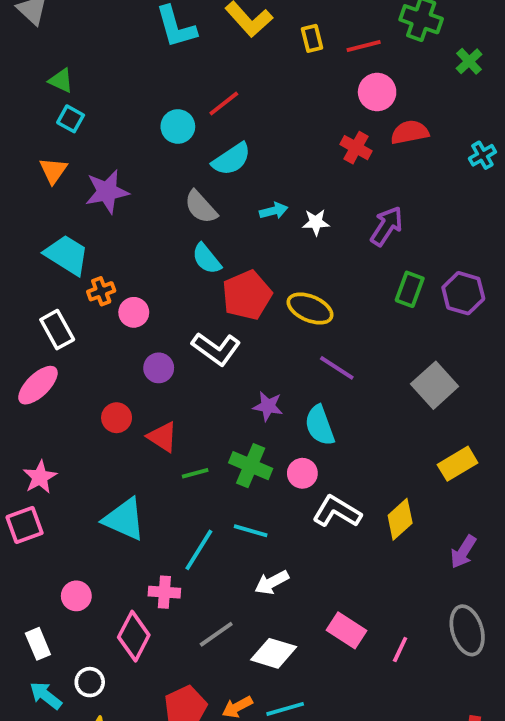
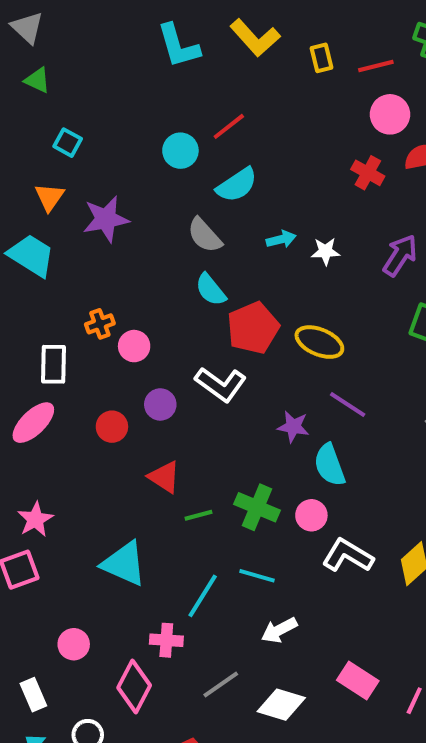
green triangle: (61, 81) -> (37, 80), moved
cyan trapezoid: (67, 255) -> (31, 255), moved
white rectangle: (57, 330) -> (54, 364), turned 30
purple star: (268, 406) -> (293, 427), moved
red circle: (117, 418) -> (112, 427), moved

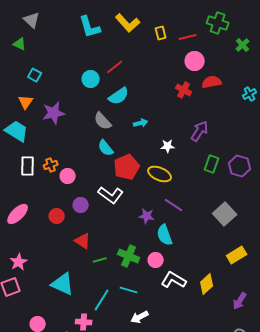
gray triangle: (27, 28) -> (32, 20), moved
white star: (326, 251) -> (168, 146), moved
white rectangle: (54, 364) -> (28, 166), moved

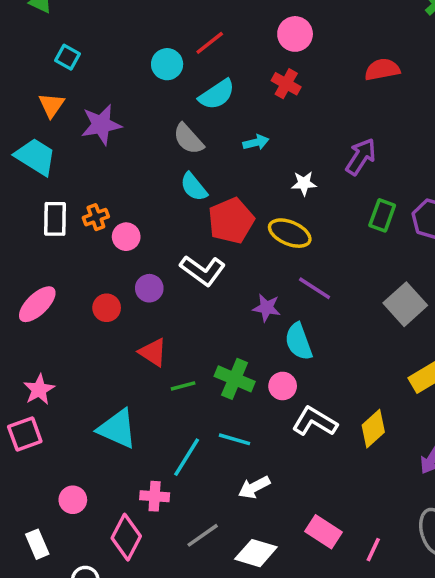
pink circle: (195, 61) -> (295, 34), moved
red cross: (184, 90) -> (286, 84), moved

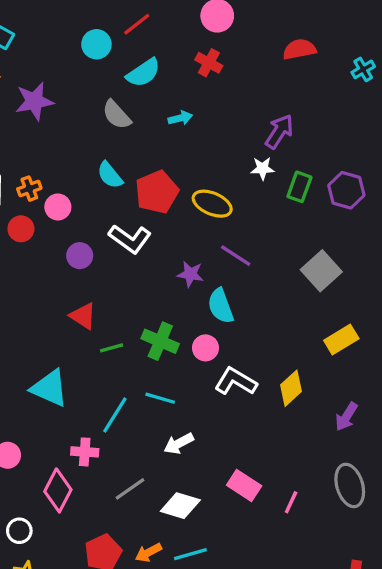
white star: (304, 183) -> (263, 168), moved
cyan semicircle: (194, 187) -> (110, 175), moved
red circle: (107, 308) -> (21, 229), moved

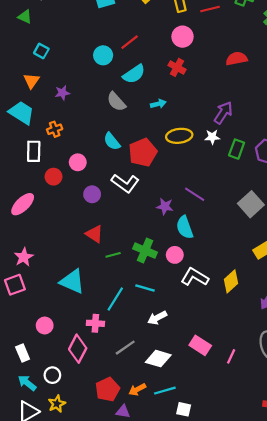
purple star: (34, 101) -> (62, 93), size x0.6
orange cross: (29, 189) -> (55, 129), moved
yellow ellipse: (212, 204) -> (179, 136), moved, turned -30

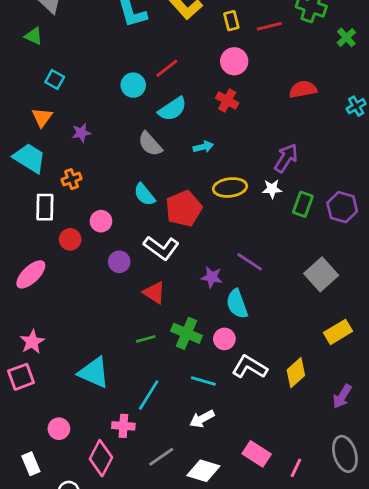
red triangle: (94, 234) -> (154, 293), moved
cyan line: (145, 288) -> (203, 381), moved

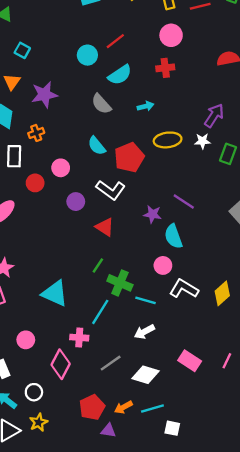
red cross: (227, 101) -> (165, 68), turned -36
purple star: (81, 133) -> (44, 95), size x1.6
green cross: (187, 333) -> (120, 283), moved
green line: (146, 339) -> (98, 265), turned -42
pink line: (296, 468) -> (227, 361), moved

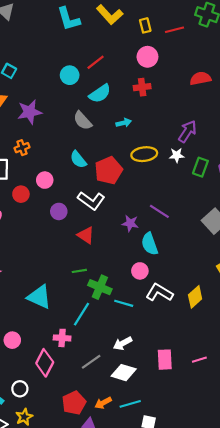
green line: (98, 265) -> (79, 271), turned 48
white arrow: (144, 332) -> (123, 343), moved
pink rectangle: (190, 361) -> (165, 360), turned 54
pink line: (227, 361) -> (199, 360), turned 48

